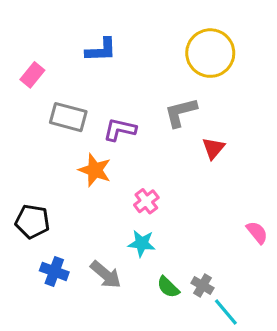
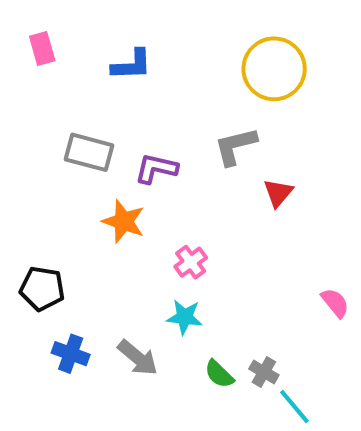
pink rectangle: (32, 75) -> (42, 49), moved, turned -55

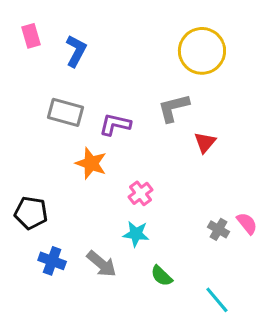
blue L-shape: (132, 65) -> (76, 51), moved, turned -60
gray cross: (264, 372) -> (218, 229), moved

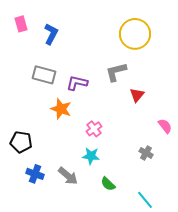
pink semicircle: (247, 223) -> (165, 126), moved

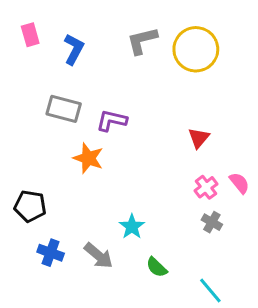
gray L-shape: (116, 72) -> (142, 41), moved
pink cross: (94, 129) -> (206, 187), moved
cyan star: (91, 156) -> (132, 227), turned 30

